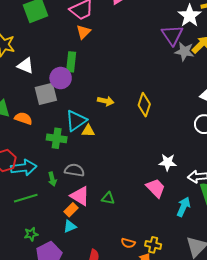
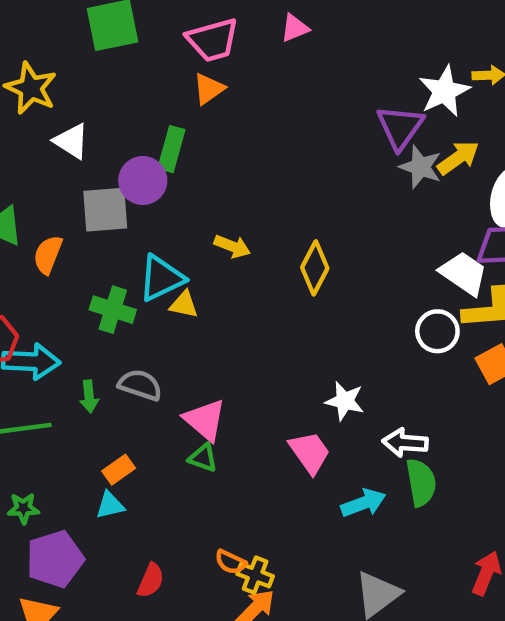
orange semicircle: (23, 118) -> (48, 255), turned -96
pink triangle: (80, 196) -> (205, 420), moved
cyan arrow: (183, 207) -> (363, 503), turned 36
yellow cross: (153, 245) -> (255, 575), moved

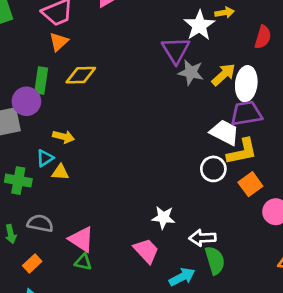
yellow arrow: (458, 158) -> (223, 75), moved
yellow arrow: (232, 246) -> (64, 137), moved
yellow diamond: (315, 268) -> (81, 75), moved, turned 68
cyan triangle: (161, 278) -> (45, 158), size x0.6
orange rectangle: (119, 470) -> (32, 263), moved

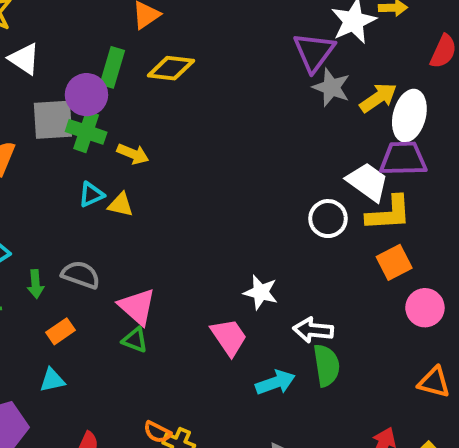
cyan triangle: (45, 158) -> (91, 195), moved
white circle: (213, 169) -> (328, 219), moved
green cross: (18, 181) -> (86, 132), moved

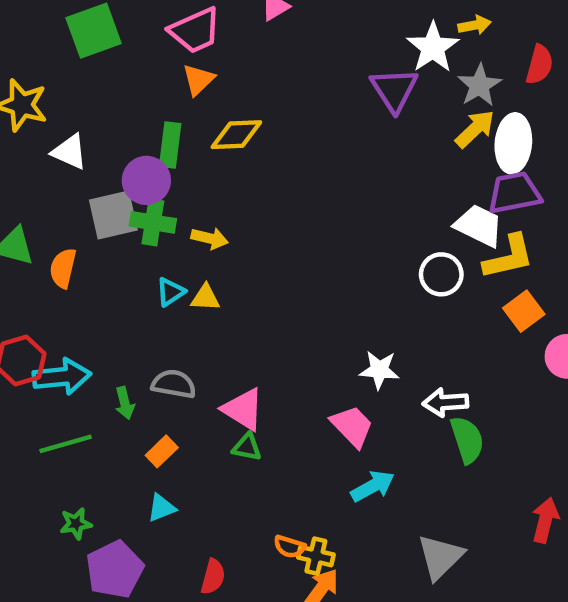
gray star: (331, 87) -> (479, 85), moved, turned 30
cyan arrow: (275, 383) -> (373, 486), moved

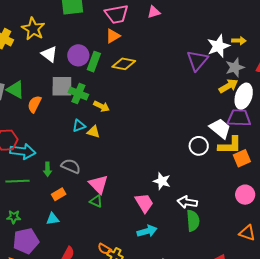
purple circle: (146, 180) -> (78, 55), moved
orange square: (524, 311) -> (242, 158), moved

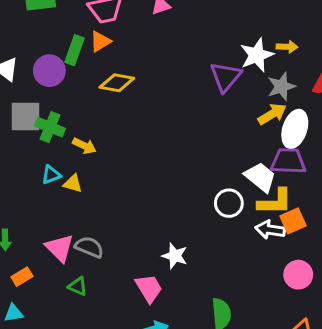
green rectangle: (94, 62) -> (75, 50), moved
gray semicircle: (71, 166) -> (89, 247), moved
pink triangle: (98, 184) -> (60, 248), moved
white arrow: (187, 202) -> (270, 230), moved

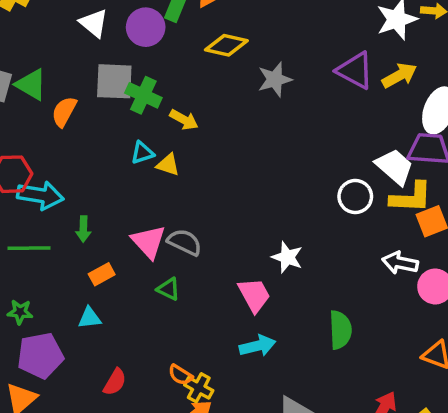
purple triangle: (226, 77) -> (355, 70), moved, turned -44
gray star: (281, 86) -> (275, 79), moved
yellow arrow: (272, 114) -> (399, 75), moved
white arrow: (270, 230) -> (400, 263), moved

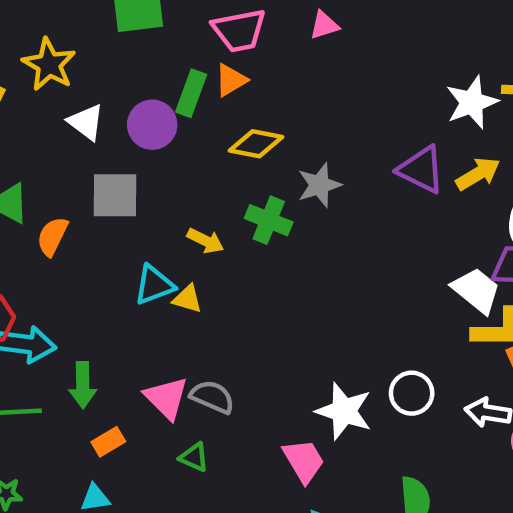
green cross: (143, 95) -> (269, 220), moved
cyan triangle: (142, 153) -> (154, 285), size x1.4
white circle: (355, 197) -> (412, 393), moved
green arrow: (83, 229) -> (83, 385), size x1.4
white star: (287, 257) -> (344, 411), size x1.4

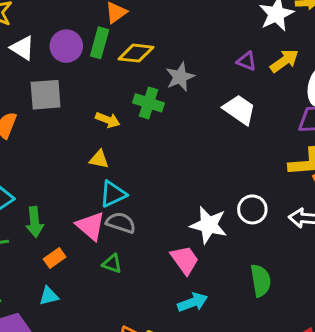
green rectangle: (191, 93) -> (100, 43), moved
purple triangle: (421, 170) -> (247, 61), size x0.6
cyan triangle: (154, 285) -> (113, 194), moved
white trapezoid: (476, 290) -> (239, 110), moved

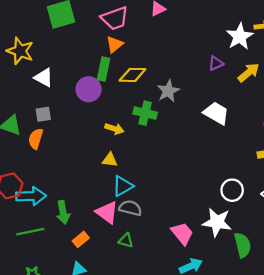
purple circle: (66, 46) -> (89, 89), moved
purple triangle: (247, 61) -> (216, 63), moved, turned -42
gray square: (46, 95) -> (43, 114), moved, size x0.6
white star: (209, 225) -> (217, 222), moved

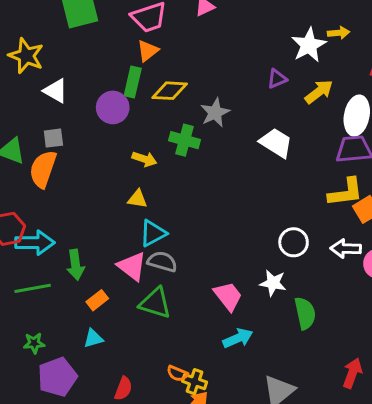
orange semicircle: (36, 139) -> (43, 169), size x1.4
white star: (217, 222) -> (273, 283), size x0.7
green triangle: (126, 240) -> (155, 303), size x1.6

